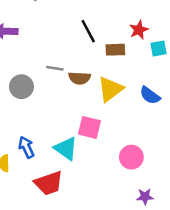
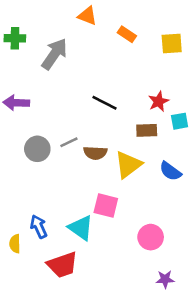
black line: (88, 31) -> (104, 103), turned -35
brown rectangle: (115, 50) -> (147, 130), moved
gray line: (55, 68) -> (69, 142), turned -35
gray circle: (21, 87) -> (37, 149), moved

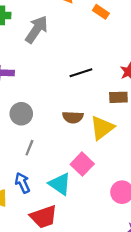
black line: (104, 103) -> (81, 73), turned -45
gray line: (69, 142) -> (29, 148), moved, turned -42
pink square: (106, 205) -> (82, 164), turned 30

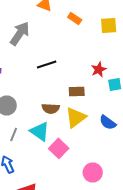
black line: (81, 73) -> (47, 64), moved
brown rectangle: (118, 97) -> (77, 91), moved
cyan triangle: (60, 184) -> (40, 131), moved

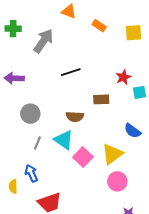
yellow triangle: (76, 117) -> (112, 154), moved

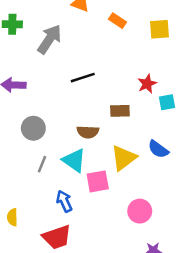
yellow triangle: (112, 154) -> (124, 158), moved
pink square: (83, 157) -> (98, 181), turned 36
blue arrow: (31, 173) -> (64, 201), moved

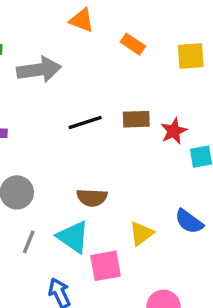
gray arrow: (49, 39) -> (39, 70), turned 48
brown rectangle: (120, 111) -> (136, 119), moved
yellow triangle: (124, 158) -> (141, 233), size x0.7

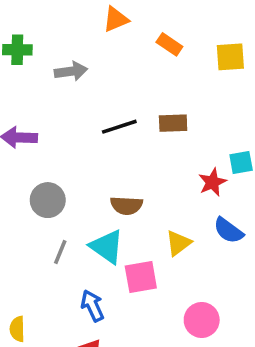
orange triangle: (82, 20) -> (116, 19), turned -44
gray arrow: (39, 70) -> (71, 71), size x0.7
red star: (174, 131) -> (212, 182), moved

